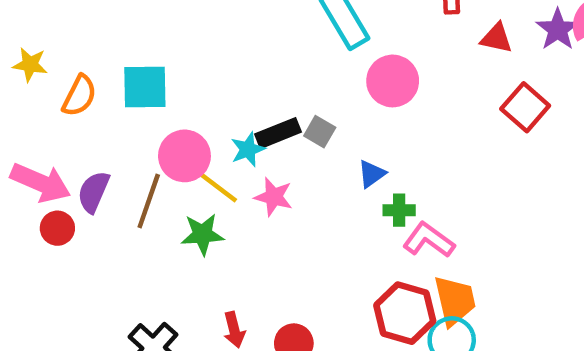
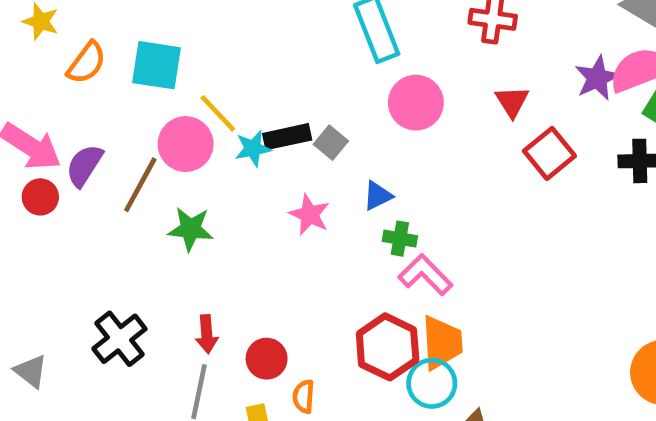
red triangle: (497, 38) -> (512, 102), moved, turned 36
yellow line: (218, 188) -> (218, 113), moved
pink star: (274, 197) -> (309, 215), moved

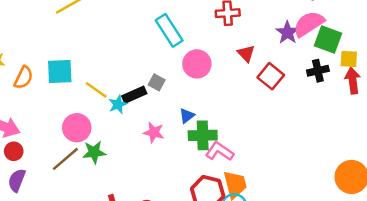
gray square: (331, 143) -> (157, 82), moved
pink circle: (186, 144) -> (77, 128), moved
purple semicircle: (84, 165) -> (17, 180), moved
brown line: (140, 185) -> (65, 159), moved, turned 32
green cross: (400, 239) -> (203, 135), size x1.6

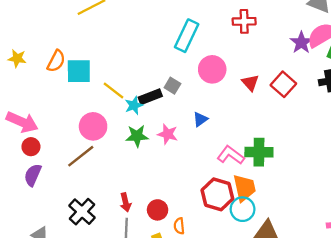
cyan rectangle: (169, 30) -> (187, 36), turned 56
red triangle: (246, 53) -> (250, 83), moved
orange semicircle: (24, 78) -> (56, 61), moved
green cross: (203, 135) -> (259, 152), moved
green star: (94, 152) -> (137, 136), moved

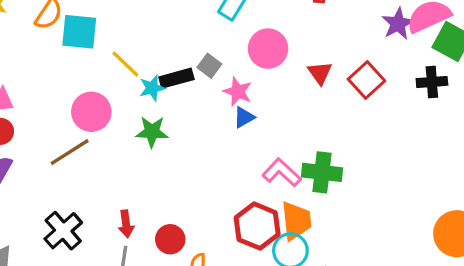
pink star: (168, 134) -> (238, 92), moved

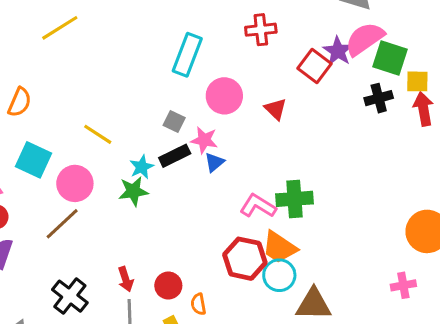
cyan square: (79, 32) -> (34, 160), moved, turned 30
black rectangle: (176, 78) -> (175, 156), moved
red square: (366, 80) -> (315, 66), moved
cyan star: (152, 88) -> (142, 167), moved
orange trapezoid: (296, 221) -> (279, 247), turned 141

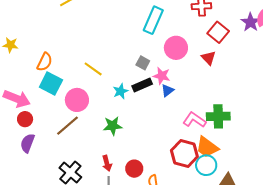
red square: (315, 66) -> (218, 32), moved
orange semicircle: (20, 102) -> (45, 62), moved
green star: (133, 191) -> (113, 126), moved

